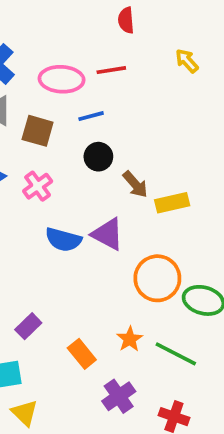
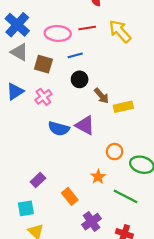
yellow arrow: (187, 61) -> (120, 31), moved, size x1.6
orange circle: (157, 278) -> (115, 152), size x0.6
orange star: (130, 339) -> (98, 177), moved

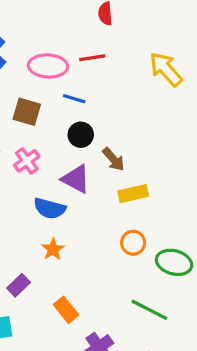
yellow arrow: (120, 31) -> (166, 69), moved
blue line: (75, 55) -> (74, 99), turned 32
yellow rectangle: (123, 107) -> (133, 194), moved
purple triangle: (85, 125) -> (76, 179), moved
orange star: (98, 177) -> (53, 249), moved

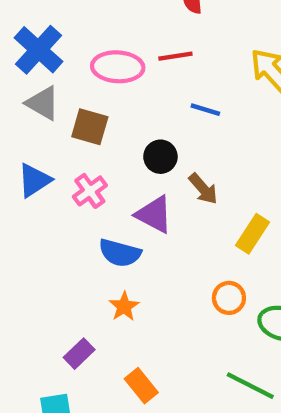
blue line: (74, 99) -> (205, 110), moved
yellow rectangle: (133, 194) -> (252, 234), moved, turned -44

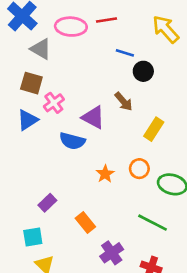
gray triangle: (43, 103) -> (41, 49), moved
brown square: (90, 127) -> (31, 83), moved
black circle: (160, 157) -> (143, 71), moved
blue triangle: (34, 180) -> (28, 120), moved
orange star: (124, 306) -> (105, 174), moved

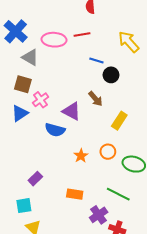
orange rectangle: (85, 223) -> (75, 194), moved, turned -42
purple cross: (112, 253) -> (99, 215), moved

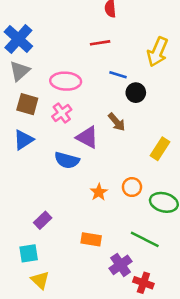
pink ellipse: (54, 40) -> (66, 81), moved
yellow arrow: (129, 42) -> (157, 52), turned -115
gray triangle: (30, 57) -> (20, 71), moved, turned 48
pink cross: (41, 100) -> (62, 113), moved
yellow rectangle: (119, 121) -> (160, 149), moved

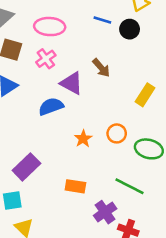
black circle: (136, 93) -> (130, 29), moved
blue semicircle: (67, 160) -> (51, 106), turned 145
purple rectangle: (43, 220) -> (26, 167), size x1.5

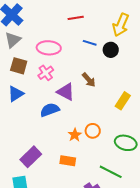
orange circle: (117, 133) -> (93, 131), moved
orange rectangle: (75, 186) -> (68, 161), moved

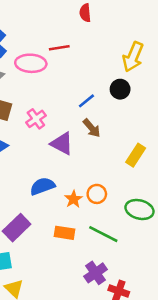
red line: (76, 18) -> (59, 48), moved
blue line: (90, 43) -> (86, 101), moved, turned -56
pink ellipse: (49, 48) -> (31, 63), moved
blue semicircle: (50, 110) -> (42, 186), moved
green line: (111, 172) -> (103, 234), moved

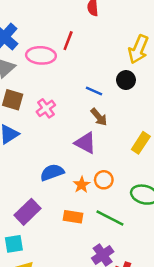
red line: (59, 48) -> (68, 41), turned -60
blue line: (86, 101) -> (94, 91), turned 63
purple triangle: (62, 144) -> (85, 143), moved

